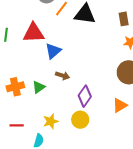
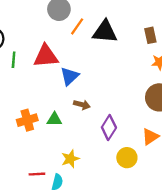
green triangle: (39, 87) -> (54, 119), turned 40
yellow circle: (80, 120) -> (127, 158), moved
red line: (17, 125) -> (37, 174), moved

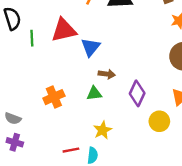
green triangle: (54, 119) -> (94, 93), moved

